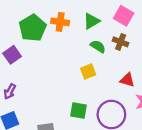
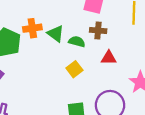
green triangle: (91, 21) -> (56, 34), moved, turned -36
red triangle: (127, 80) -> (109, 58), moved

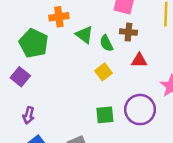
orange cross: (32, 28) -> (59, 17), moved
green semicircle: (77, 42) -> (106, 43), turned -133

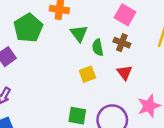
red triangle: (139, 60) -> (125, 73), turned 35

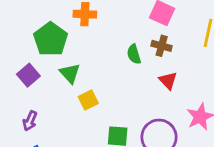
green triangle: (79, 33) -> (70, 73), moved
yellow square: (87, 74) -> (88, 100), moved

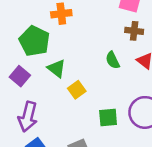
green semicircle: (134, 54) -> (113, 60), moved
purple arrow: (30, 121) -> (28, 117), size x1.6

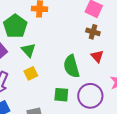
green semicircle: (113, 60) -> (71, 66), moved, size x1.6
yellow square: (77, 90) -> (31, 73), moved

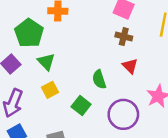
green semicircle: (71, 66) -> (99, 79), size x0.7
green square: (61, 95) -> (81, 106), moved, turned 35

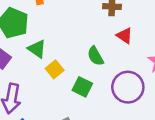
yellow square: (50, 90) -> (55, 69), moved

